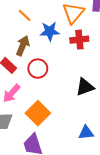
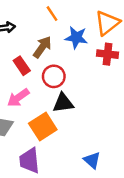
black triangle: (85, 87) -> (63, 103), moved
blue triangle: (86, 133) -> (92, 160), turned 35

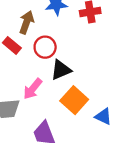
pink arrow: (18, 98) -> (33, 89), moved
orange square: (43, 126) -> (74, 100), moved

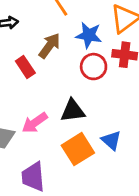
red circle: (45, 47) -> (94, 67), moved
blue triangle: (103, 116) -> (111, 140), moved

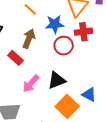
pink arrow: (35, 123) -> (31, 84), moved

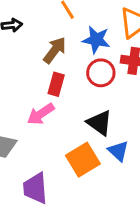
red rectangle: (15, 58) -> (56, 84), moved, turned 49
black triangle: (57, 80) -> (100, 123), moved, turned 42

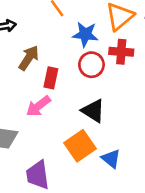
brown arrow: (55, 50) -> (29, 58), moved
blue triangle: (118, 151) -> (111, 159), moved

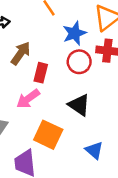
blue star: (85, 34) -> (74, 33), turned -30
orange square: (80, 146) -> (48, 135), moved, turned -32

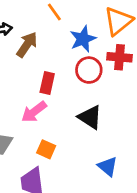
brown arrow: (21, 53) -> (27, 45), moved
orange square: (48, 135) -> (46, 149), moved, size x0.6

